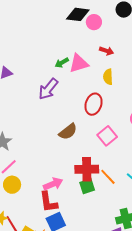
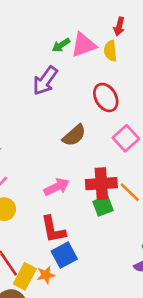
red arrow: (106, 51) -> (119, 26), turned 88
yellow semicircle: (108, 77) -> (110, 51), moved
red ellipse: (94, 104) -> (106, 97), turned -45
pink arrow: (53, 184) -> (57, 187), moved

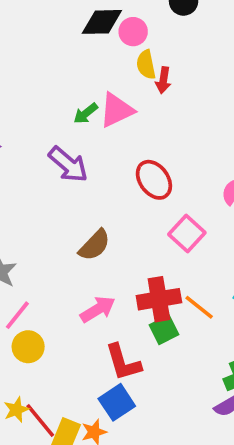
yellow semicircle: (110, 51) -> (146, 65), moved
purple arrow: (45, 81) -> (68, 164), turned -80
brown semicircle: (74, 135) -> (95, 245), moved
red L-shape: (53, 229) -> (123, 362), moved

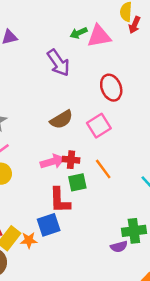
pink square: (187, 234) -> (99, 126), moved
red cross: (159, 299) -> (71, 160), moved, size x0.6
orange line: (199, 307) -> (103, 169), moved
green square: (164, 330) -> (77, 182), moved

